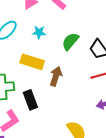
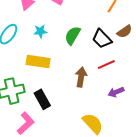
brown arrow: (56, 76) -> (81, 77), moved

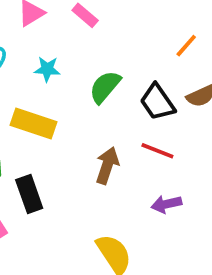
red line: (106, 65) -> (157, 151), turned 36

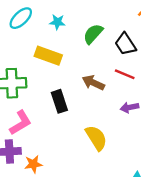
brown arrow: (107, 166) -> (93, 83), turned -85
black rectangle: (29, 194) -> (59, 101), moved

